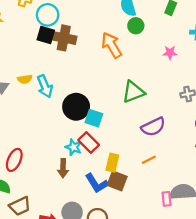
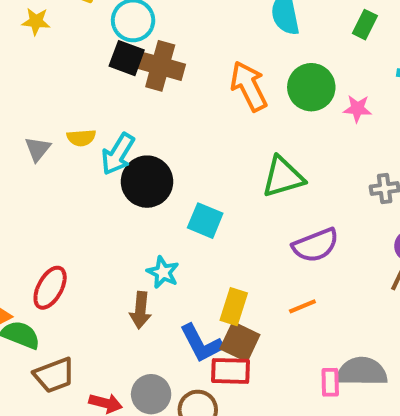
green circle: (136, 26) -> (311, 87), moved, size x1.5
cyan arrow: (45, 86) -> (118, 154), turned 50
black circle: (76, 107) -> (147, 182), moved
red rectangle: (89, 142) -> (230, 371), moved, turned -48

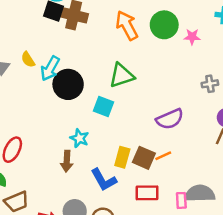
yellow semicircle: (81, 138) -> (28, 60), turned 63
green triangle: (283, 177) -> (122, 75), moved
brown square: (240, 342) -> (144, 158), moved
red rectangle: (230, 371) -> (147, 193), moved

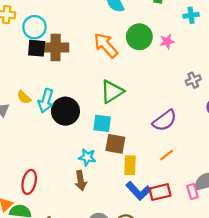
brown square: (144, 158) -> (115, 144), moved
blue L-shape: (104, 180) -> (138, 191), moved

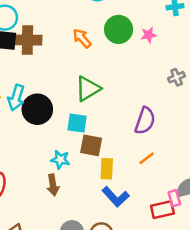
orange arrow: (106, 45) -> (82, 38), size x0.7
purple semicircle: (165, 120) -> (145, 121), turned -35
red rectangle: (160, 192) -> (162, 210), moved

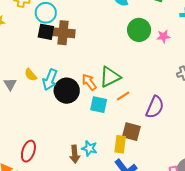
orange arrow: (82, 38) -> (89, 82), moved
brown square: (91, 145) -> (131, 132), moved
orange line: (147, 158) -> (123, 96), moved
cyan star: (60, 160) -> (89, 148), moved

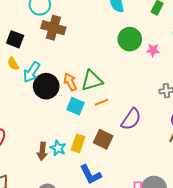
black square: (46, 32) -> (15, 39), moved
yellow rectangle: (120, 144) -> (78, 143), moved

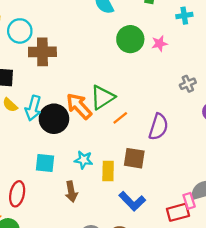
orange arrow: (70, 82) -> (79, 106), size x1.4
cyan square: (75, 106) -> (45, 163), moved
cyan star: (58, 148) -> (84, 160), moved

